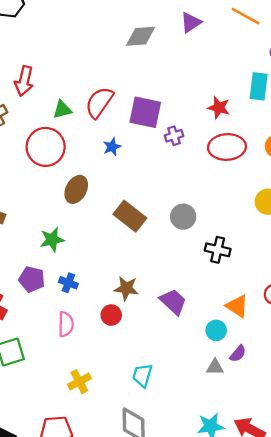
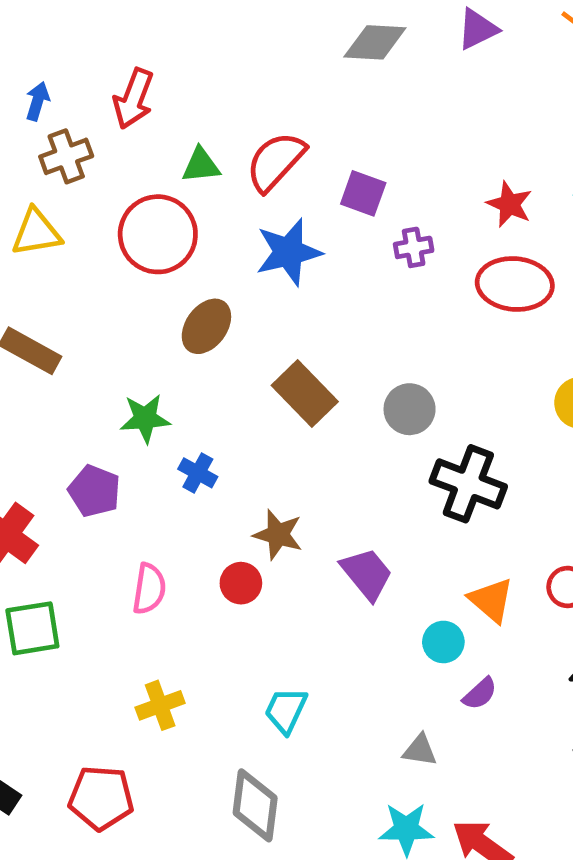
purple square: (145, 112) -> (363, 193), size x0.7
blue star: (112, 147) -> (289, 252), size x1.8
black cross: (218, 250) -> (468, 484), size x1.4
blue cross: (68, 283) -> (198, 473), moved
gray triangle: (215, 367) -> (420, 750), moved

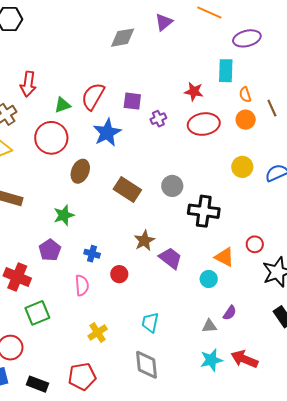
blue cross: (198, 473) -> (92, 254), moved
purple pentagon: (94, 491) -> (50, 250), turned 30
brown star: (278, 535) -> (144, 241), moved, turned -30
purple semicircle: (480, 694) -> (230, 313), moved

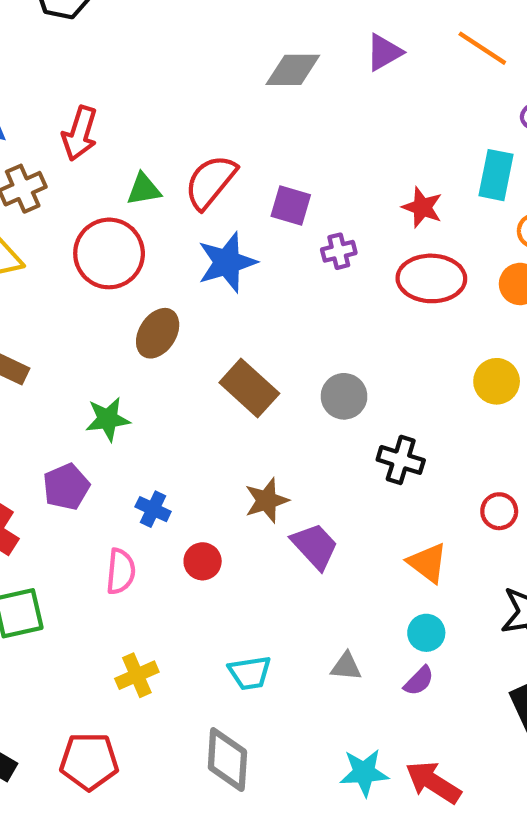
black cross: (204, 211) -> (401, 460), size x0.7
red circle: (255, 244) -> (499, 511), moved
cyan circle: (209, 279) -> (426, 633), moved
cyan trapezoid: (150, 322) -> (250, 673), turned -120
gray triangle: (209, 326) -> (346, 666), moved

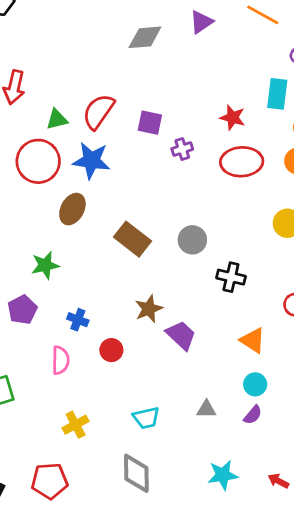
blue star: (227, 262) -> (91, 160), moved, turned 30
red arrow: (433, 782) -> (278, 481), moved, size x0.6

